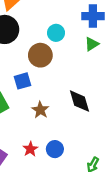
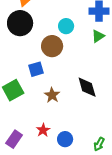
blue circle: (55, 149) -> (65, 139), moved

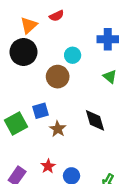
green triangle: (98, 36) -> (110, 77), moved, turned -48
blue square: (36, 69) -> (41, 111), moved

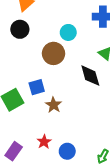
black circle: (23, 52) -> (20, 29), size x0.7
black diamond: (95, 120) -> (90, 76), moved

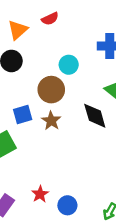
blue square: (37, 87) -> (23, 114), moved
brown star: (54, 105) -> (51, 121), moved

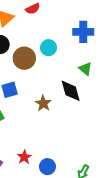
brown circle: (51, 90) -> (24, 58), moved
brown star: (51, 121) -> (43, 103), moved

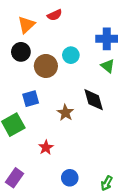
green triangle: (85, 69) -> (108, 66), moved
red star: (24, 157) -> (46, 147), moved

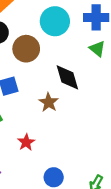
cyan circle: (71, 55) -> (55, 21), moved, size x1.5
black diamond: (94, 100) -> (67, 77), moved

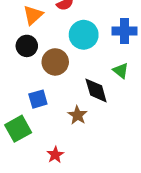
green triangle: (97, 49) -> (121, 71), moved

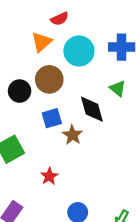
orange triangle: (33, 15) -> (42, 42), moved
black circle: (27, 46) -> (20, 91), moved
blue square: (38, 99) -> (52, 118), moved

